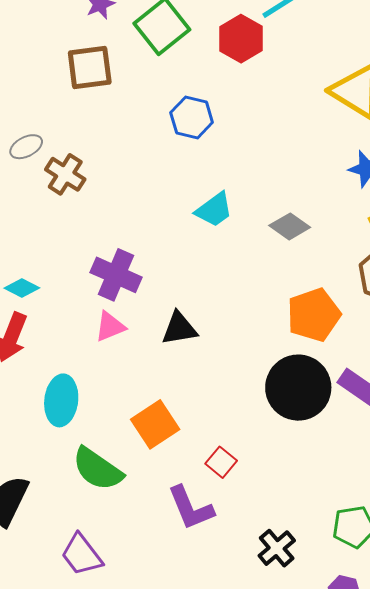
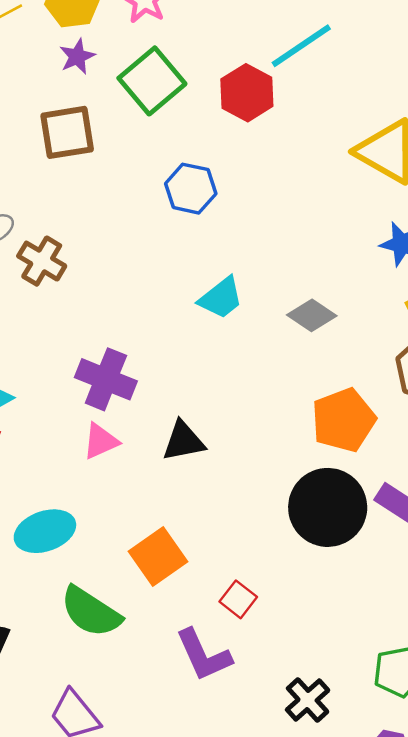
cyan ellipse: (61, 400) -> (45, 531), turned 66

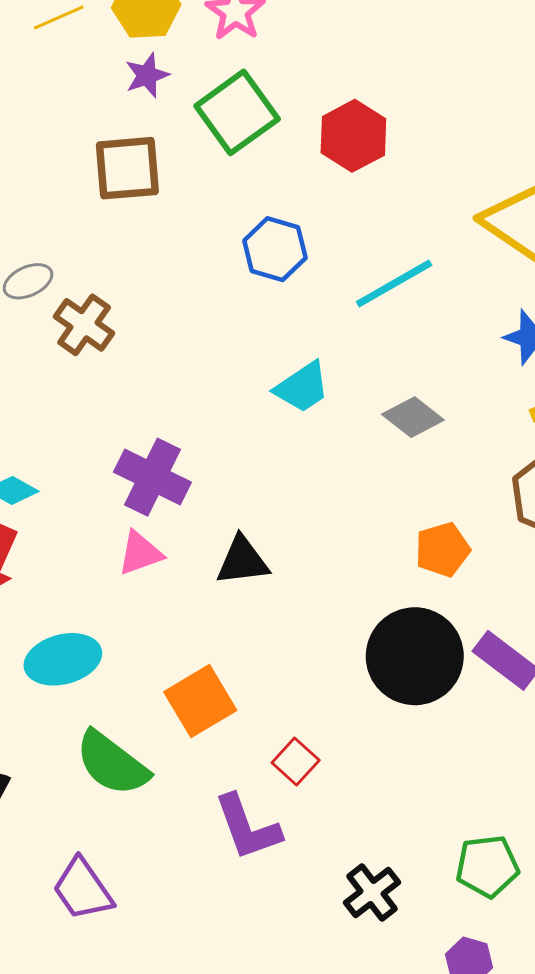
cyan line: (301, 46) -> (394, 283), moved
orange pentagon: (344, 420) -> (443, 550), size x0.7

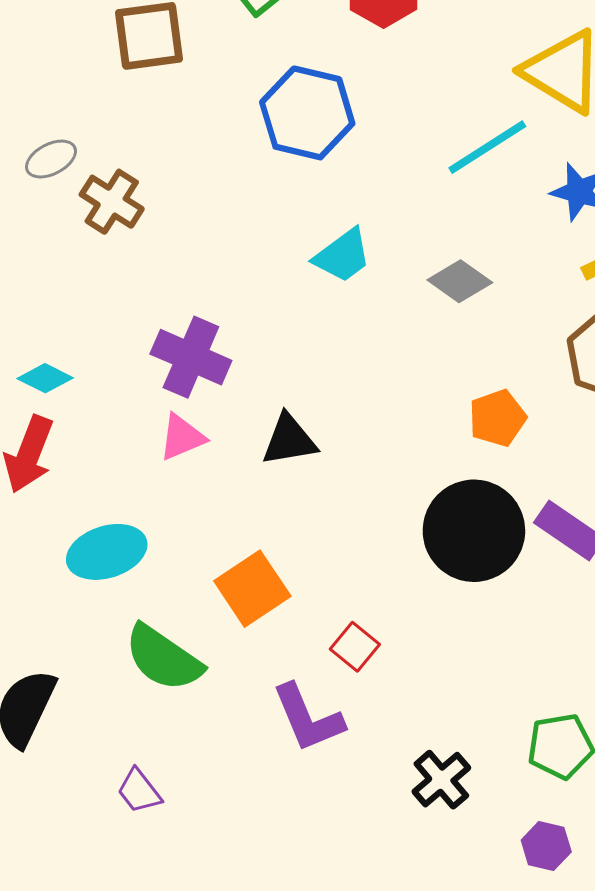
blue hexagon: (275, 249) -> (307, 113), size x1.4
cyan line: (394, 283) -> (487, 147), moved
purple trapezoid: (83, 889) -> (139, 791), size x0.7

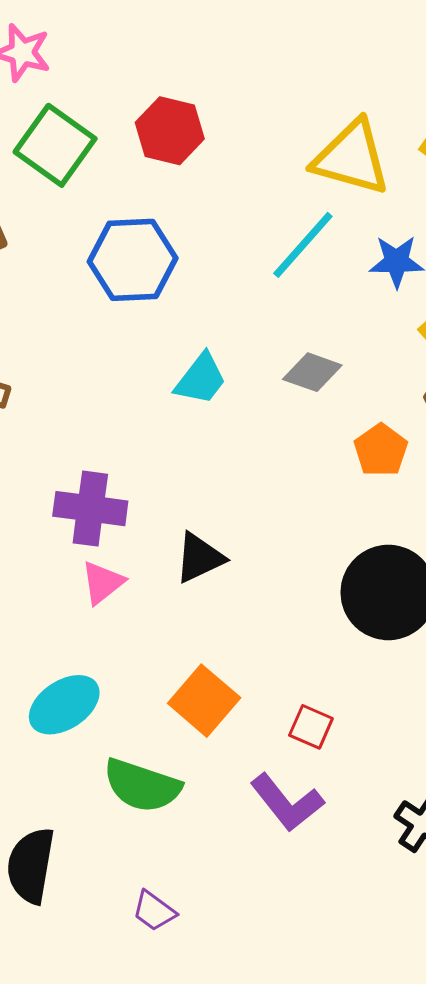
orange pentagon: (497, 418) -> (381, 450), moved

